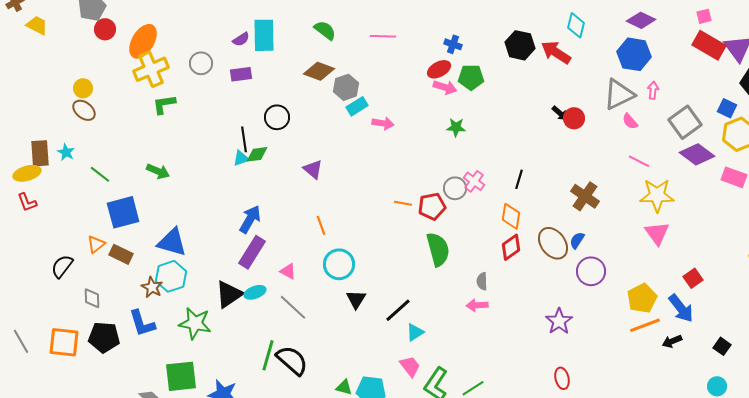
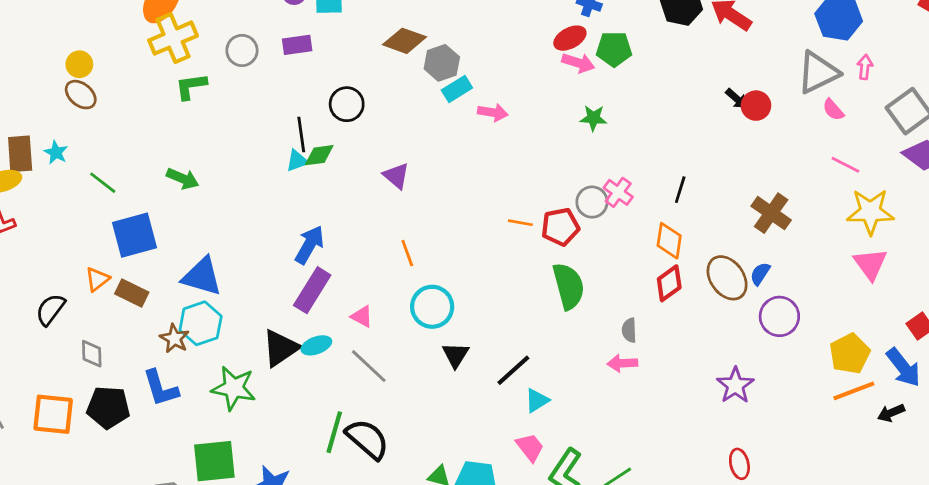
gray circle: (201, 63) -> (242, 50), moved

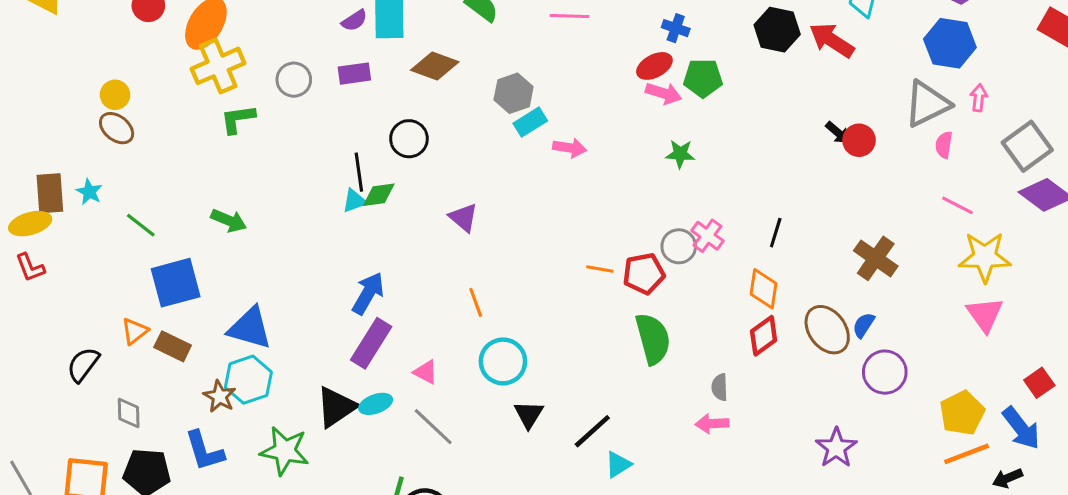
brown diamond: (405, 41) -> (435, 66), moved
pink semicircle: (833, 110) -> (944, 145), turned 50

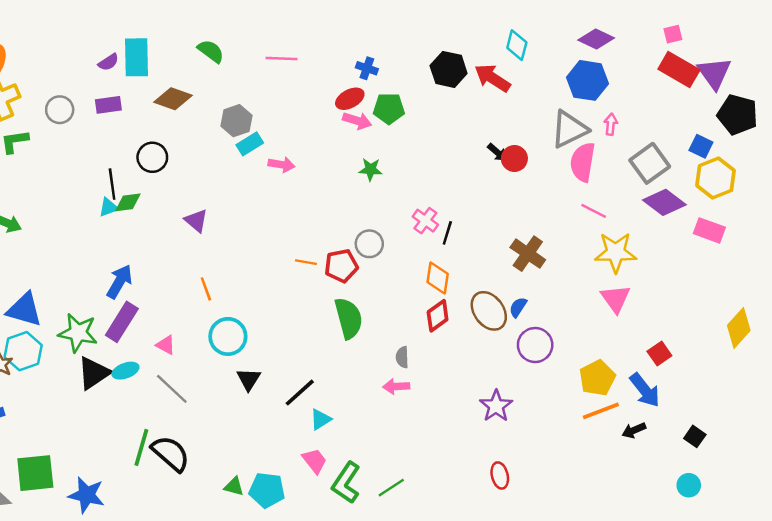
pink semicircle: (944, 145) -> (583, 162), size x1.8
pink cross: (707, 236) -> (425, 221), moved
green star: (285, 451) -> (78, 333), moved

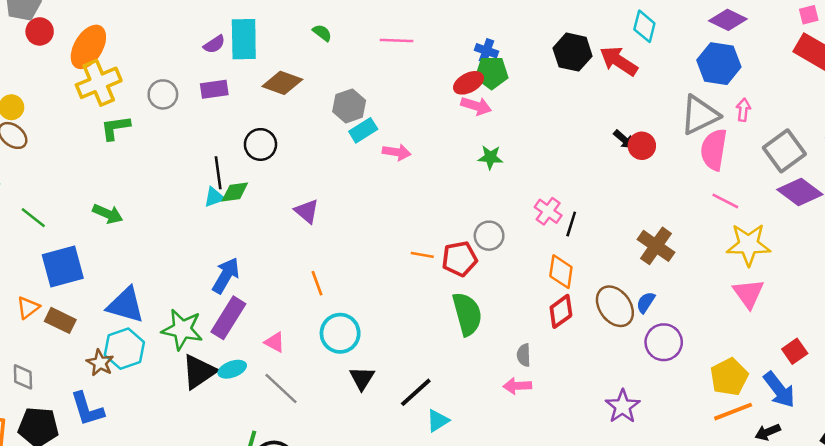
green semicircle: (211, 51) -> (322, 33), size x0.7
green pentagon: (389, 109) -> (492, 73), moved

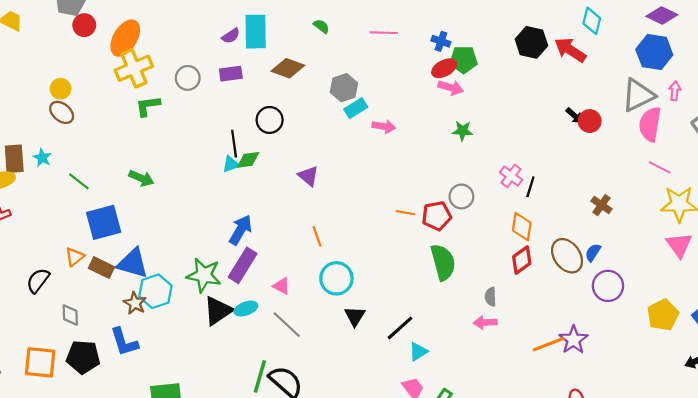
blue cross: (486, 51) -> (441, 41), moved
brown cross: (656, 246) -> (602, 205), size x0.7
blue triangle: (126, 305) -> (133, 263), moved
orange line: (733, 412) -> (549, 344), moved

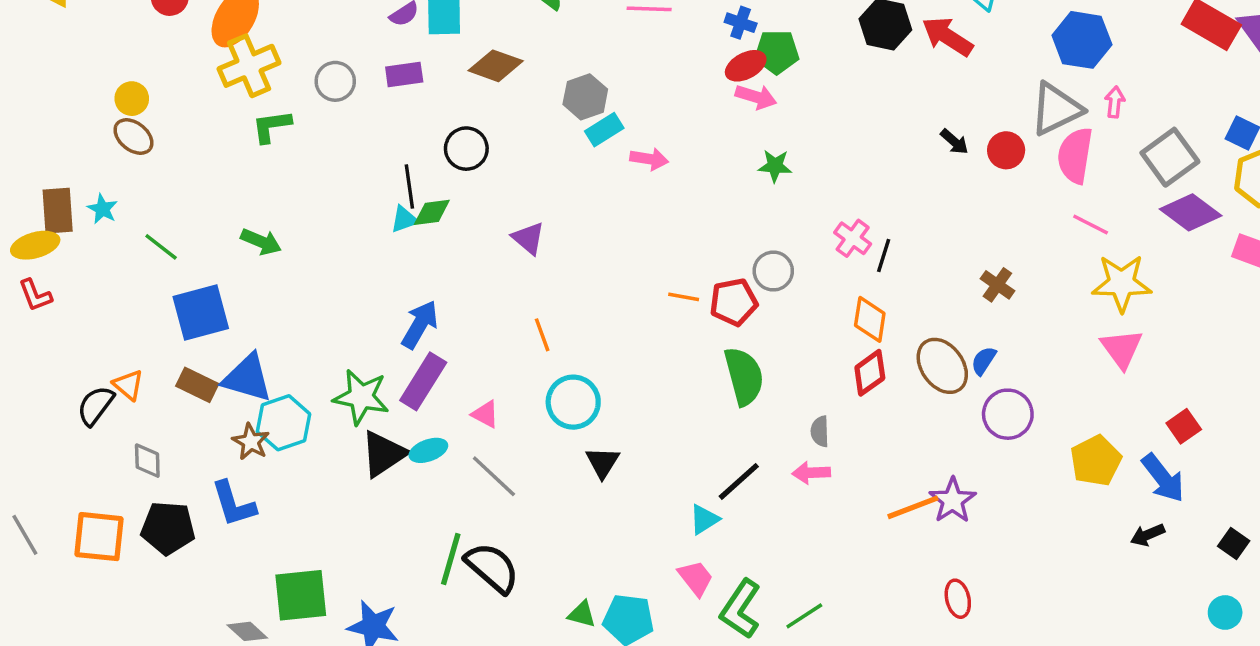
red circle: (590, 121) -> (1006, 150), moved
orange triangle: (75, 257) -> (128, 385), moved, turned -42
black line: (400, 328) -> (739, 481), moved

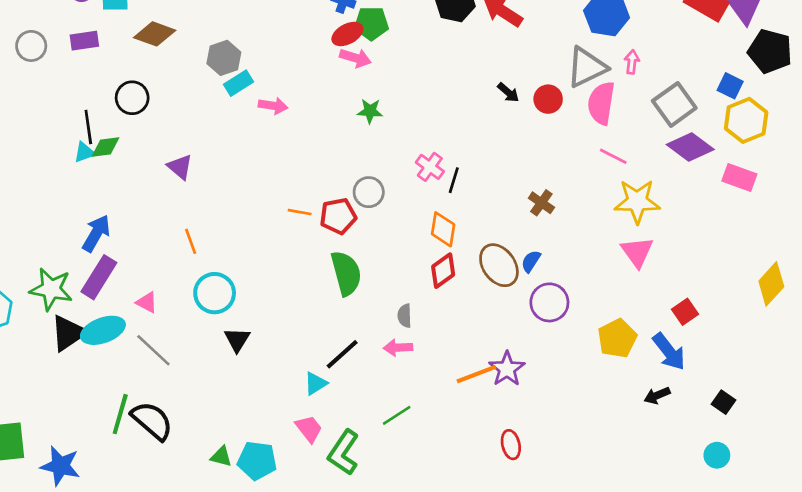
cyan ellipse: (428, 450) -> (103, 330), size x1.5
green line: (804, 616) -> (397, 415), moved

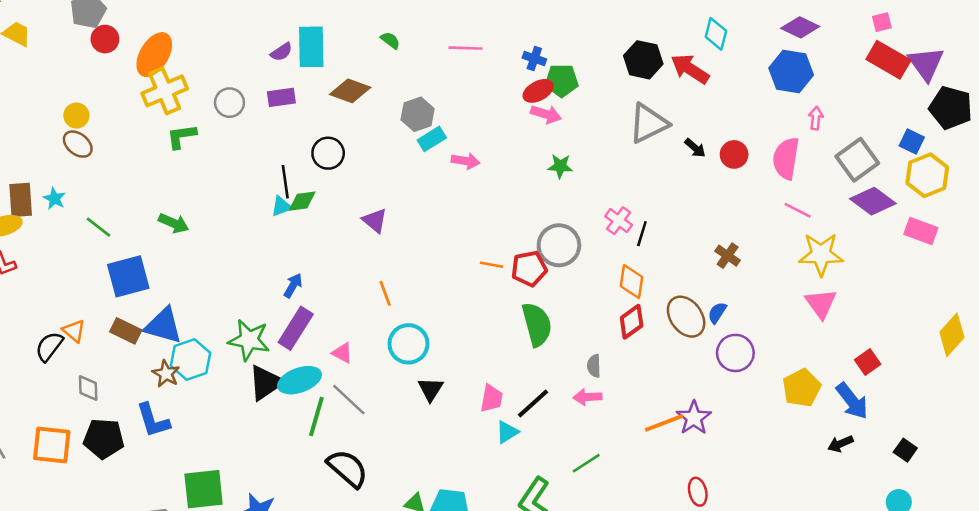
gray triangle: (587, 67) -> (648, 123), moved
gray circle: (369, 192) -> (559, 245), size x1.4
blue arrow: (96, 233) -> (293, 285), size x0.7
green line: (120, 414) -> (316, 416), moved
pink trapezoid: (309, 429) -> (491, 398), moved, turned 48

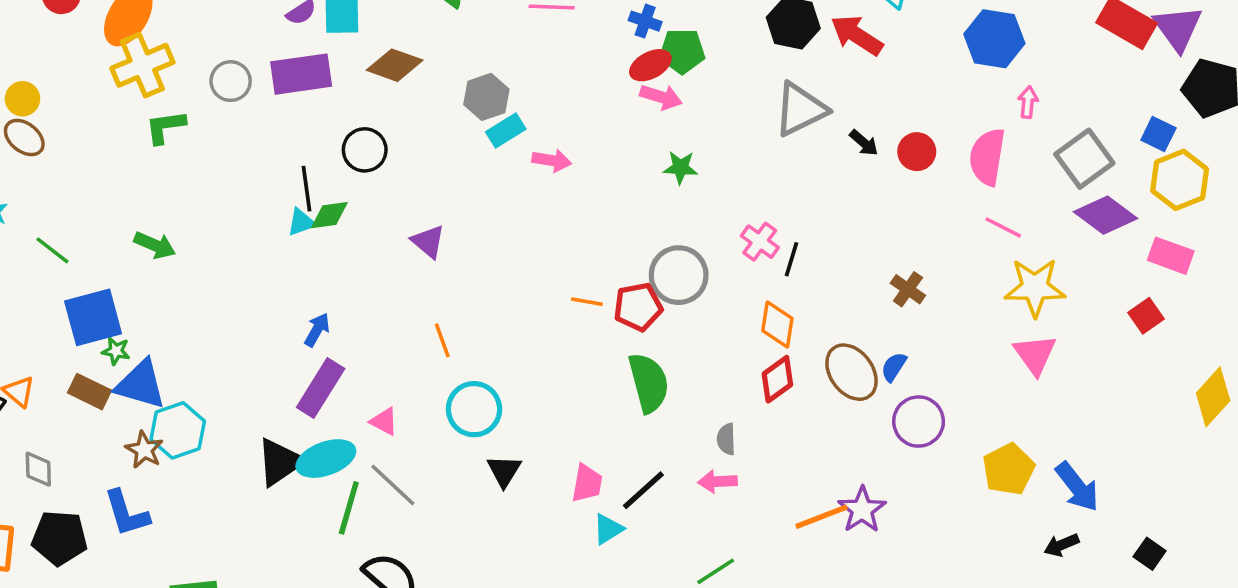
purple rectangle: (281, 97) -> (301, 74), size x1.6
green star: (249, 340) -> (116, 351), moved, size x0.5
red square: (868, 362) -> (1146, 316), moved

